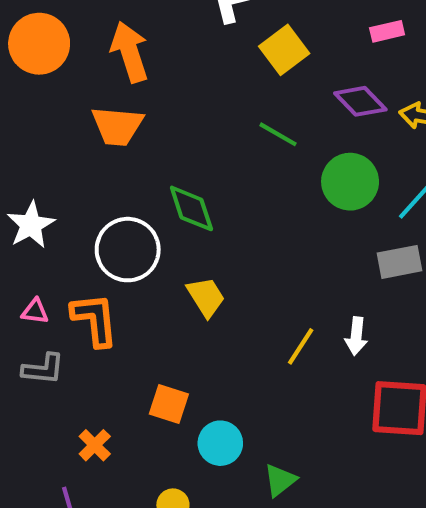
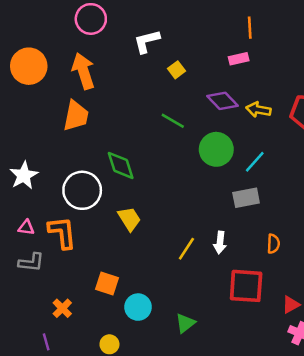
yellow square: (284, 50) -> (177, 70), size x0.6
orange trapezoid: (117, 126) -> (76, 116), turned -84
green triangle: (280, 480) -> (185, 323), moved

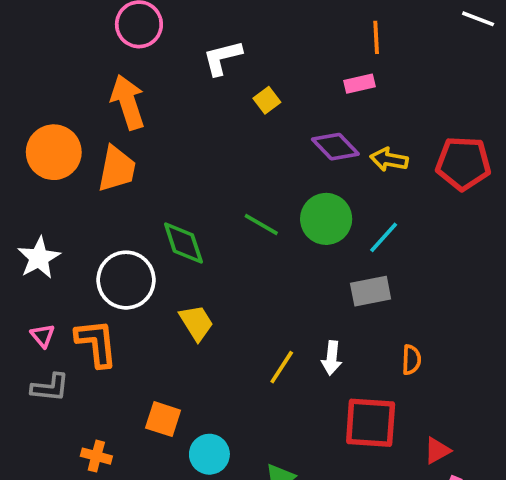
orange circle: (29, 66) -> (54, 152), moved
green line: (173, 121) -> (261, 224), moved
pink triangle: (26, 228) -> (43, 336), turned 42
orange cross: (62, 308) -> (96, 456), turned -30

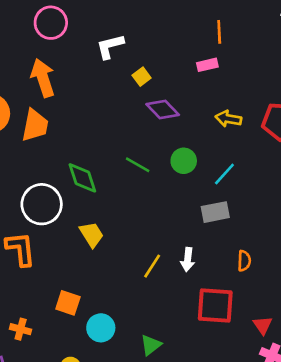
purple diamond: (335, 147) -> (163, 109), moved
green circle: (326, 219) -> (184, 161), size x0.7
red triangle: (437, 451) -> (263, 325), turned -36

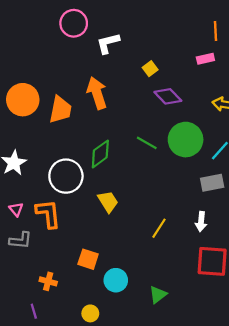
white L-shape: (110, 46) -> (108, 43), moved
orange arrow: (43, 78) -> (97, 93), moved
green circle: (184, 161) -> (186, 140), size x1.6
green diamond: (82, 178) -> (100, 154), turned 72
white arrow: (188, 259) -> (201, 221), moved

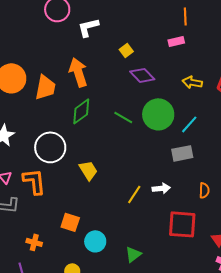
green diamond: (100, 154) -> (81, 111), moved
white arrow: (201, 221) -> (161, 188), moved, turned -102

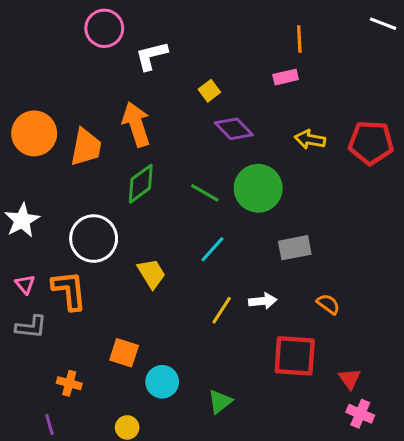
cyan line: (189, 124) -> (212, 249), moved
orange semicircle: (204, 190) -> (328, 304), turned -56

